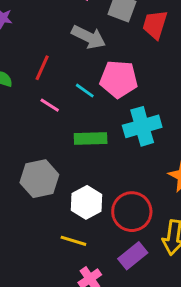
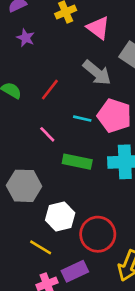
cyan line: (85, 91) -> (82, 119), turned -36
pink line: (50, 105) -> (47, 134), moved
purple rectangle: (133, 256) -> (75, 271), moved

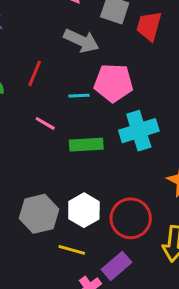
gray hexagon: (24, 186) -> (39, 214), moved

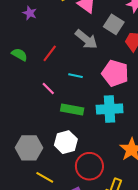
pink pentagon: (113, 83) -> (115, 73), moved
white hexagon: (84, 210) -> (66, 142), moved

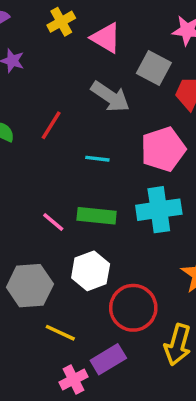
pink pentagon: (115, 73) -> (163, 149), turned -30
pink line: (48, 89) -> (53, 222), moved

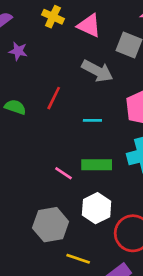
yellow cross: (61, 22) -> (53, 17), turned -30

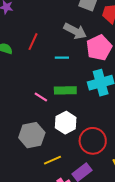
gray arrow: (97, 71) -> (75, 31), moved
yellow line: (78, 259) -> (53, 160), turned -42

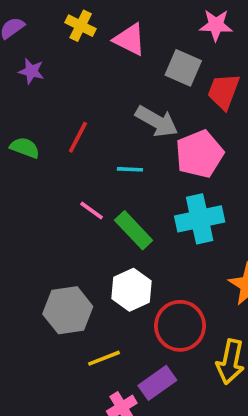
green rectangle: (65, 90) -> (134, 230), turned 45
pink line: (41, 97) -> (92, 211), moved

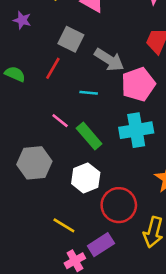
gray square: (183, 68) -> (71, 39), moved
gray hexagon: (68, 310) -> (34, 163), moved
yellow line: (104, 358) -> (64, 225), turned 50

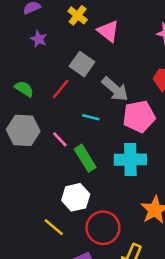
gray hexagon: (34, 163) -> (23, 130), moved
yellow line: (64, 225) -> (54, 227), moved

